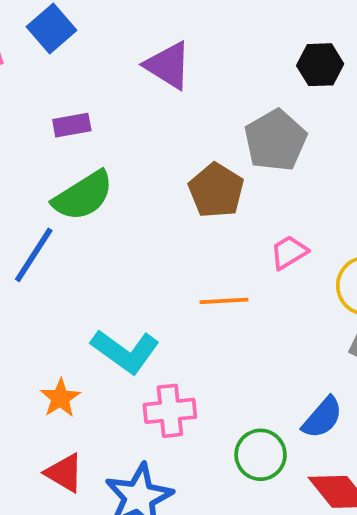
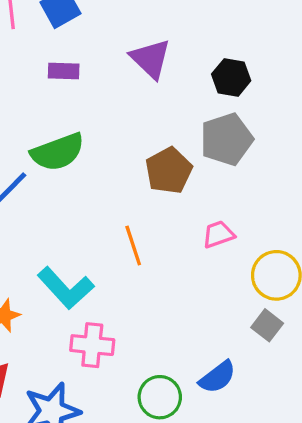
black hexagon: (320, 65) -> (231, 77), moved
purple rectangle: (72, 125) -> (64, 71), moved
orange line: (224, 301) -> (133, 245), moved, turned 63

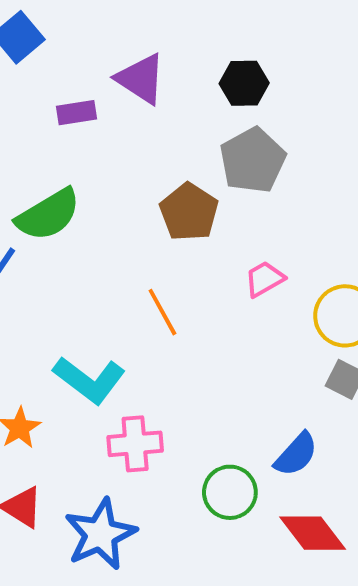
purple rectangle: (64, 71) -> (77, 113), moved

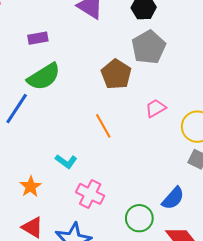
purple rectangle: (77, 113) -> (38, 38), moved
cyan L-shape: (89, 380) -> (66, 161), size x0.6
pink cross: (135, 444) -> (90, 194), turned 32

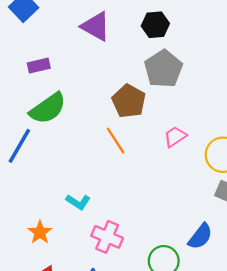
orange line: (103, 126) -> (116, 140), moved

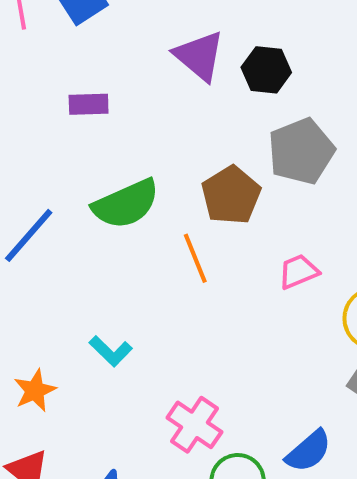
black hexagon: (155, 25) -> (266, 70), moved
green semicircle: (48, 108) -> (126, 204), moved
pink cross: (107, 237) -> (194, 425), moved

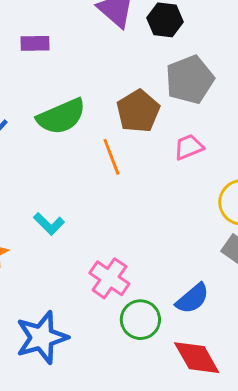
pink trapezoid: (298, 272) -> (189, 147), moved

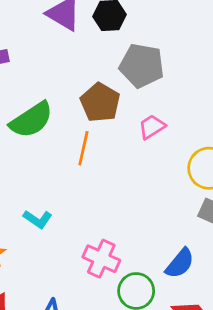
gray pentagon: (190, 80) -> (142, 66), turned -30
orange line: (111, 157) -> (83, 148), turned 44

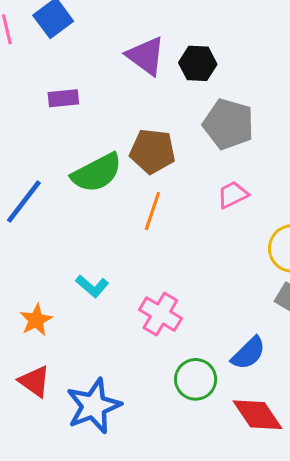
brown pentagon: (100, 102) -> (152, 151), moved, turned -30
pink cross: (101, 259) -> (160, 314), moved

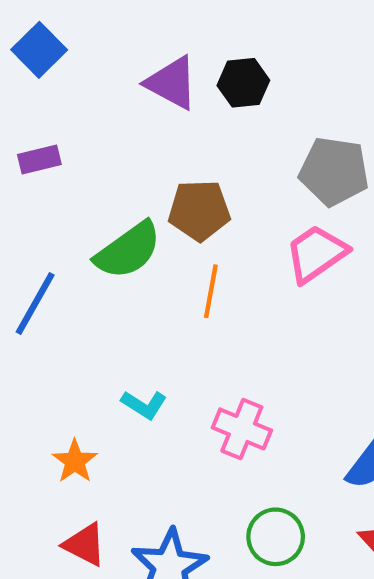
purple rectangle: (63, 98) -> (39, 160), moved
gray pentagon: (228, 124) -> (334, 171), moved
pink trapezoid: (233, 195) -> (316, 254), size x1.5
green circle: (196, 379) -> (276, 537), moved

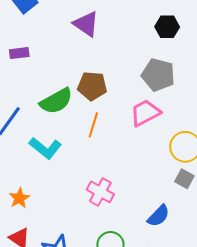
black hexagon: (243, 83) -> (167, 27), moved
cyan L-shape: (144, 405) -> (45, 148), moved, size x1.5

